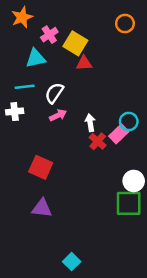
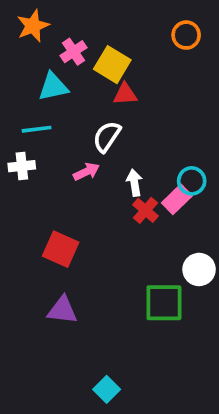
white semicircle: (54, 93) -> (107, 137), moved
green square: (129, 203) -> (164, 303), moved

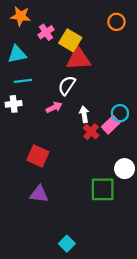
orange star: (33, 26) -> (21, 16), turned 30
cyan triangle: (53, 87) -> (17, 54), moved
red triangle: (125, 94) -> (78, 59), size x1.6

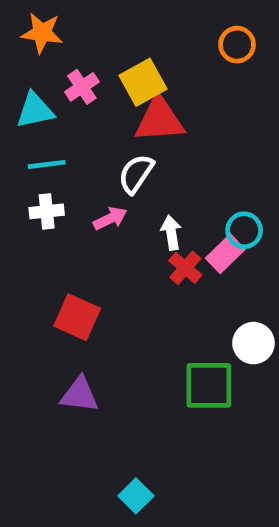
pink cross: (46, 32) -> (82, 87), moved
yellow square: (70, 40) -> (143, 82), turned 30
white cross: (14, 104) -> (47, 211), moved

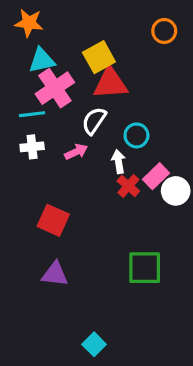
pink cross: (82, 87) -> (55, 88), moved, size x1.6
cyan triangle: (35, 110) -> (42, 60), moved
cyan circle: (244, 230) -> (136, 135), moved
white circle: (253, 343) -> (176, 191), moved

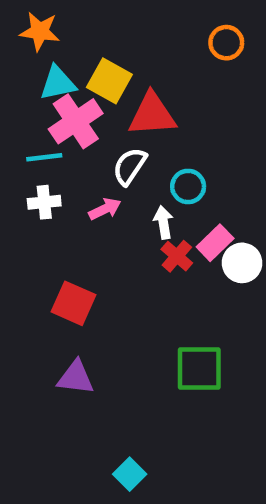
yellow square: (99, 57) -> (109, 81), moved, turned -32

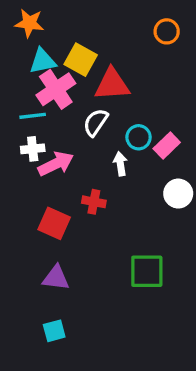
pink arrow: (105, 209) -> (56, 164), moved, size x1.5
pink rectangle: (215, 243) -> (167, 146), moved
red cross: (177, 256) -> (94, 202), moved, turned -30
cyan square: (130, 474) -> (54, 331), moved, turned 30

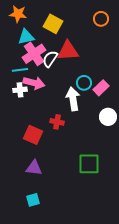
yellow square: (81, 60) -> (53, 24), moved
white semicircle: (96, 122) -> (50, 59), moved
pink arrow: (56, 164) -> (34, 83), moved, turned 40
white arrow: (120, 164) -> (73, 99), size x1.6

